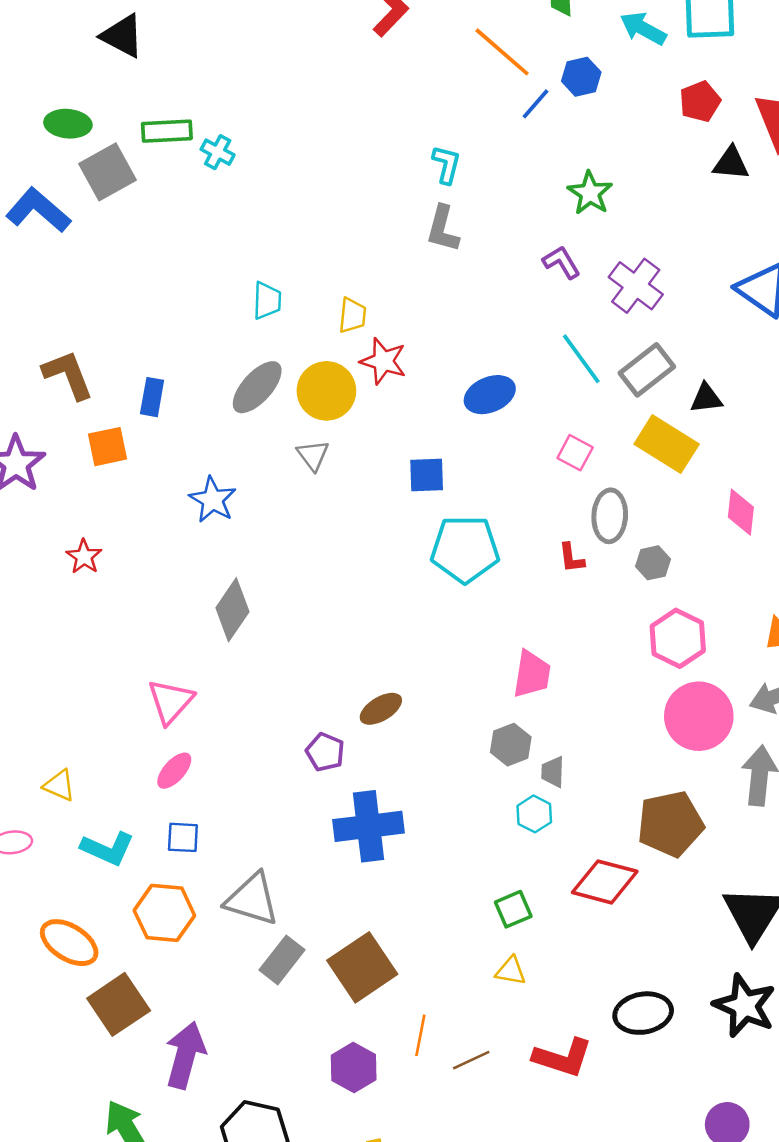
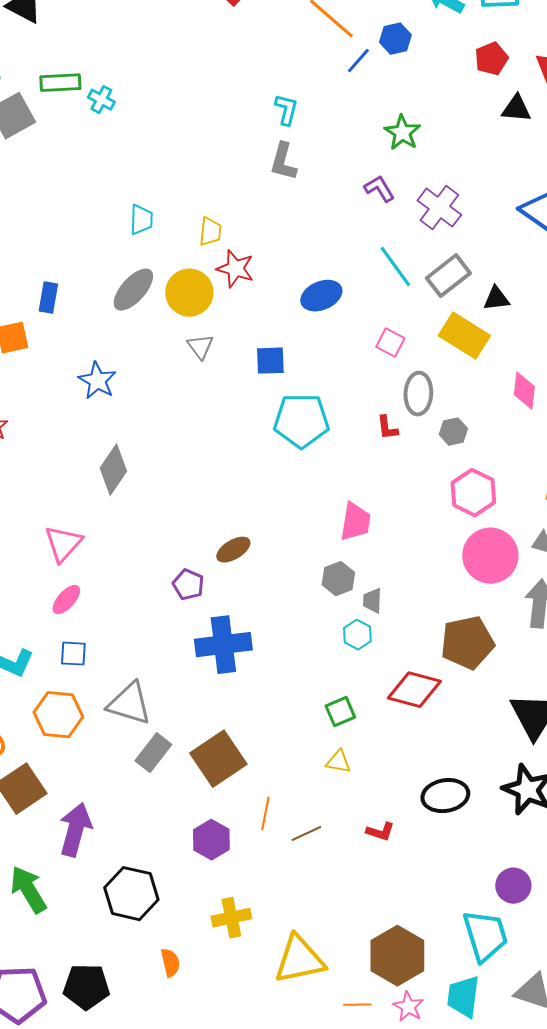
gray triangle: (313, 455) -> (200, 347), moved
red L-shape: (563, 1058) -> (380, 832), size x0.6

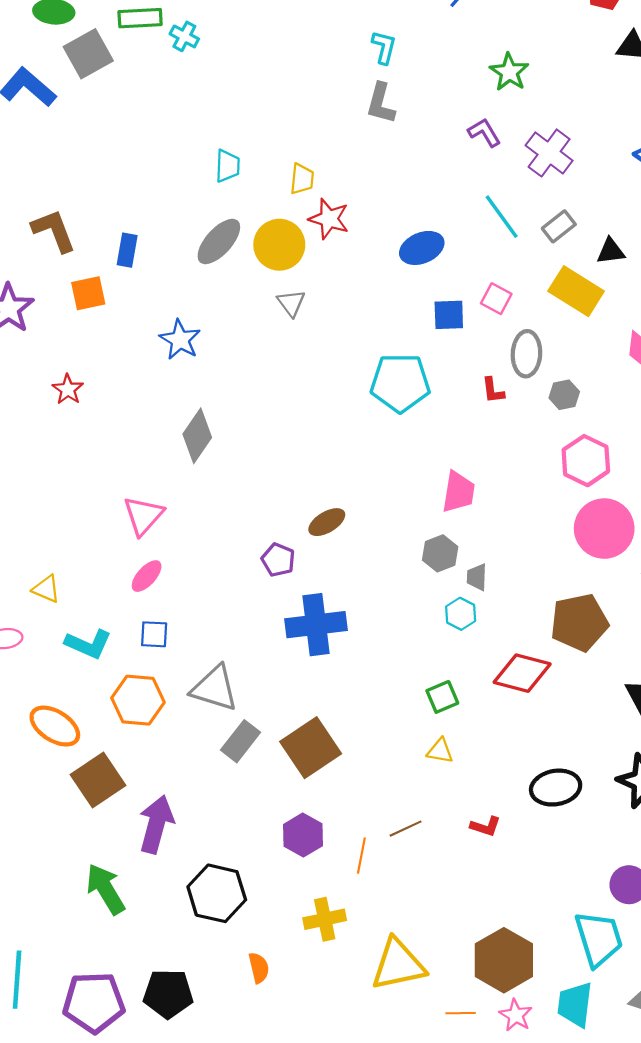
gray rectangle: (448, 276) -> (559, 226), size x0.7
blue square: (270, 361) -> (449, 315), moved
orange line: (265, 814) -> (361, 856), moved

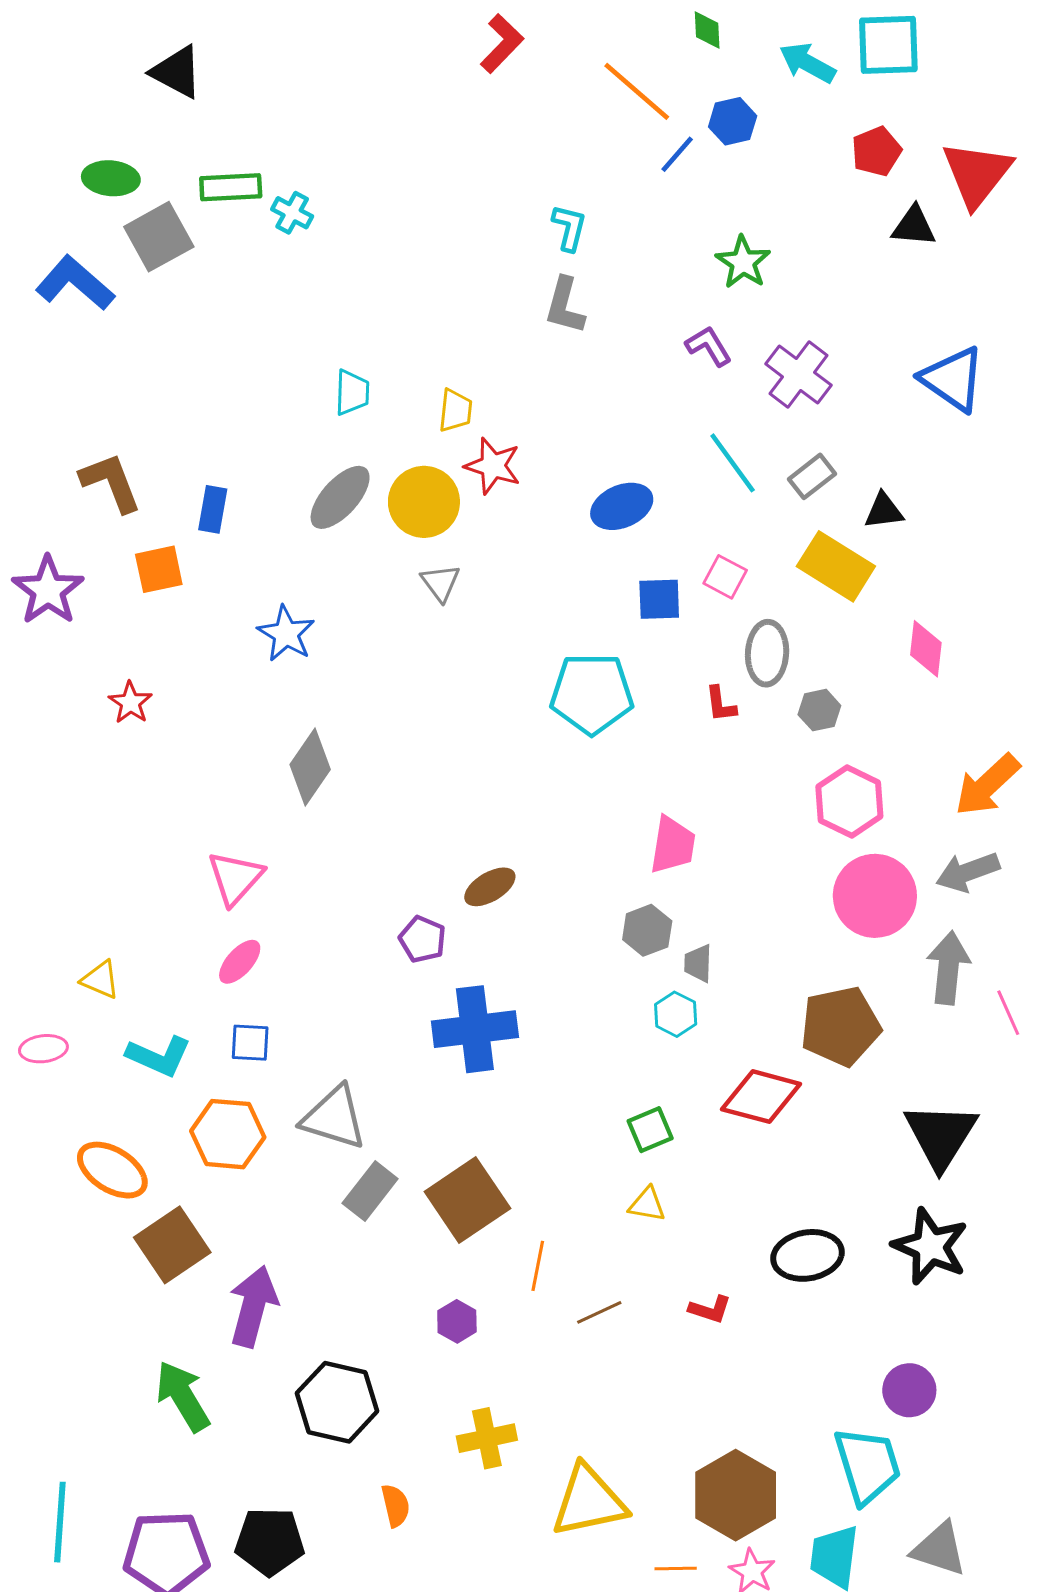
purple hexagon: (303, 835) -> (457, 1321), size x0.7
orange line: (361, 856) -> (538, 1266), moved

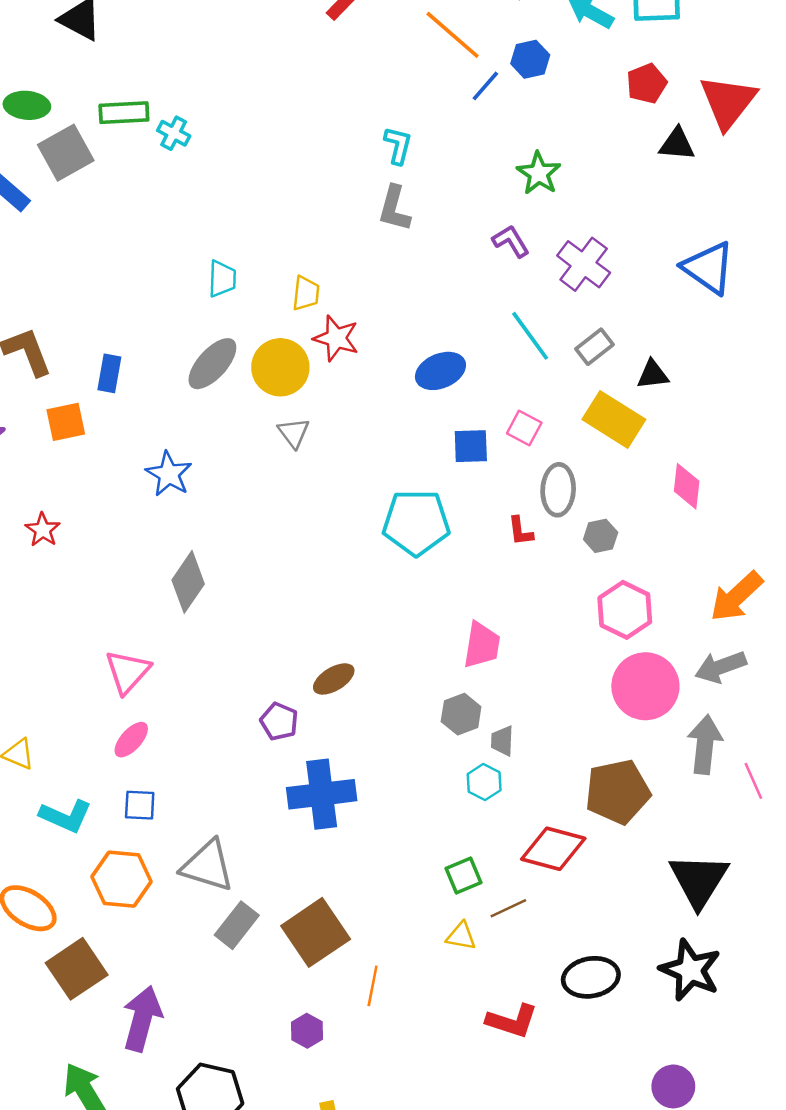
red L-shape: (710, 1309) -> (512, 1021), size x1.5
brown line: (599, 1312) -> (508, 908), moved

